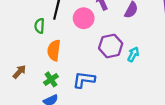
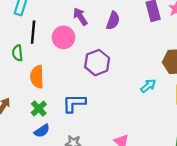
cyan arrow: (133, 54) -> (148, 86), moved, turned 32

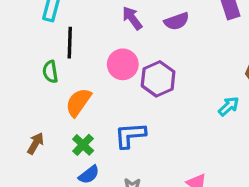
purple semicircle: (113, 21) -> (177, 21), turned 54
pink circle: (63, 37) -> (123, 64), moved
orange semicircle: (37, 77) -> (78, 102), turned 40

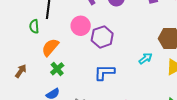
blue L-shape: (130, 135) -> (104, 72), moved
green cross: (83, 145) -> (57, 69), moved

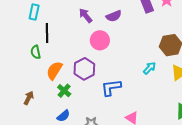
pink circle: (81, 26) -> (100, 40), moved
purple hexagon: (102, 37) -> (84, 69), moved

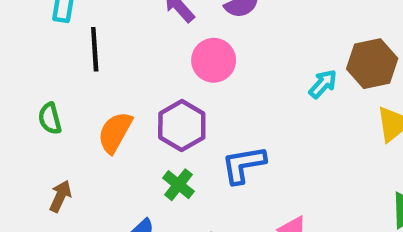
green semicircle: (36, 52) -> (50, 119), moved
cyan arrow: (150, 68) -> (323, 84), moved
green cross: (64, 91) -> (178, 185), moved

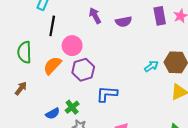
pink circle: (214, 60) -> (72, 46), moved
green semicircle: (50, 119) -> (24, 52), size x1.5
green cross: (178, 185) -> (72, 107), moved

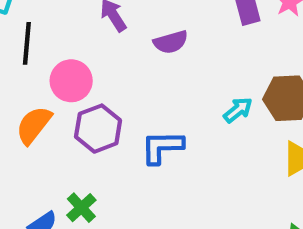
purple semicircle: (124, 22) -> (171, 42), moved
blue L-shape: (107, 94) -> (162, 147), moved

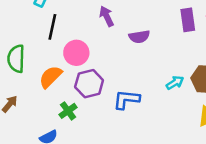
green cross: (81, 208) -> (68, 111), moved

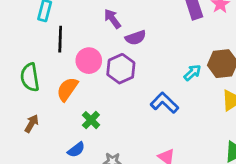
purple semicircle: (139, 37) -> (136, 38), moved
purple hexagon: (89, 84) -> (121, 69), moved
blue L-shape: (126, 99) -> (164, 103), moved, turned 48

